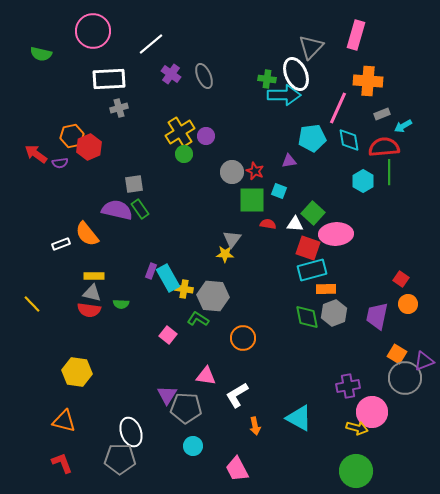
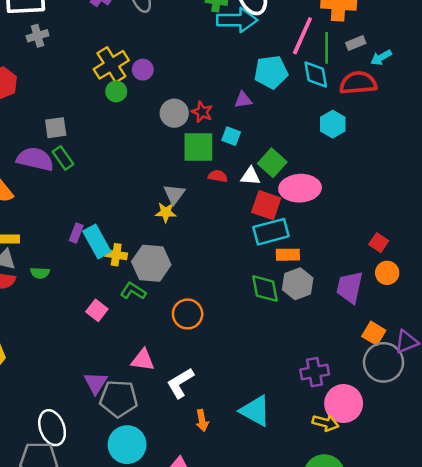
green line: (389, 172) -> (327, 48), moved
cyan circle: (193, 446) -> (127, 445), size x1.6

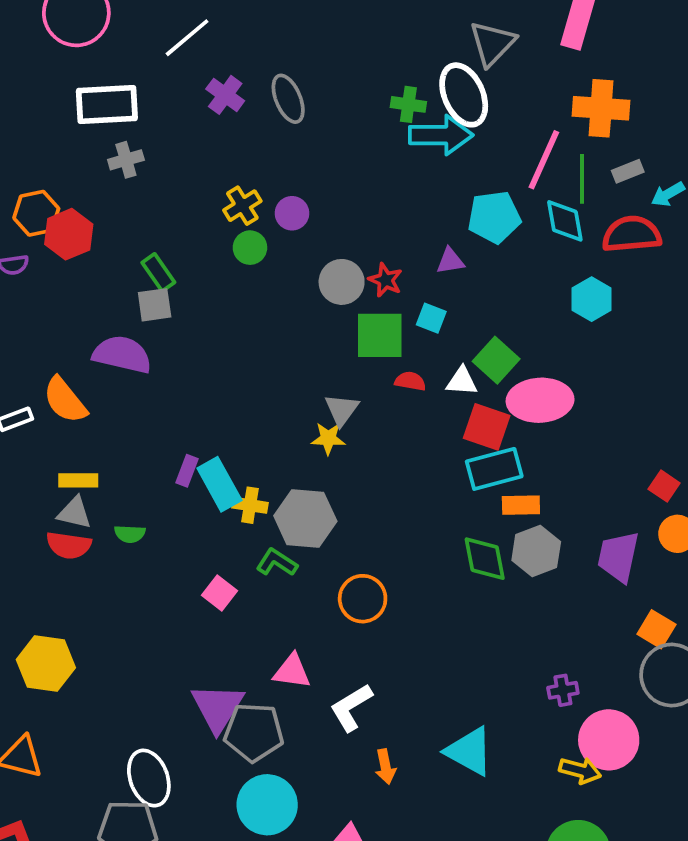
yellow cross: (111, 65) -> (242, 206), size x0.7
green rectangle: (63, 158) -> (158, 272), moved
purple cross: (315, 372) -> (563, 690), size x0.7
purple triangle: (96, 383) -> (218, 707), size x1.4

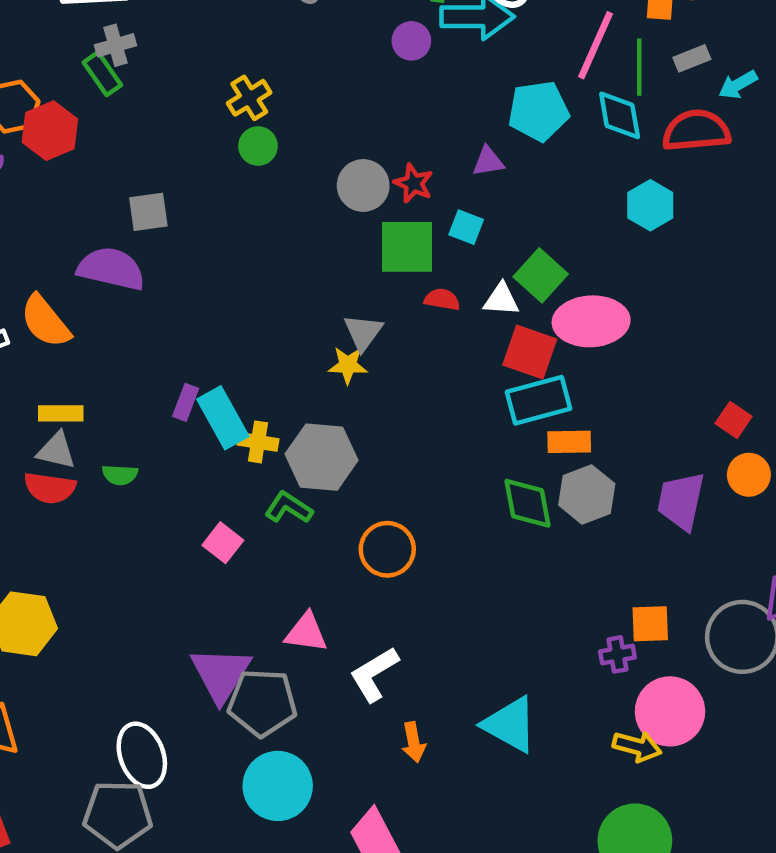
purple circle: (292, 213) -> (411, 41), moved
green rectangle: (158, 272) -> (102, 74), moved
orange square: (656, 629) -> (650, 624), moved, turned -33

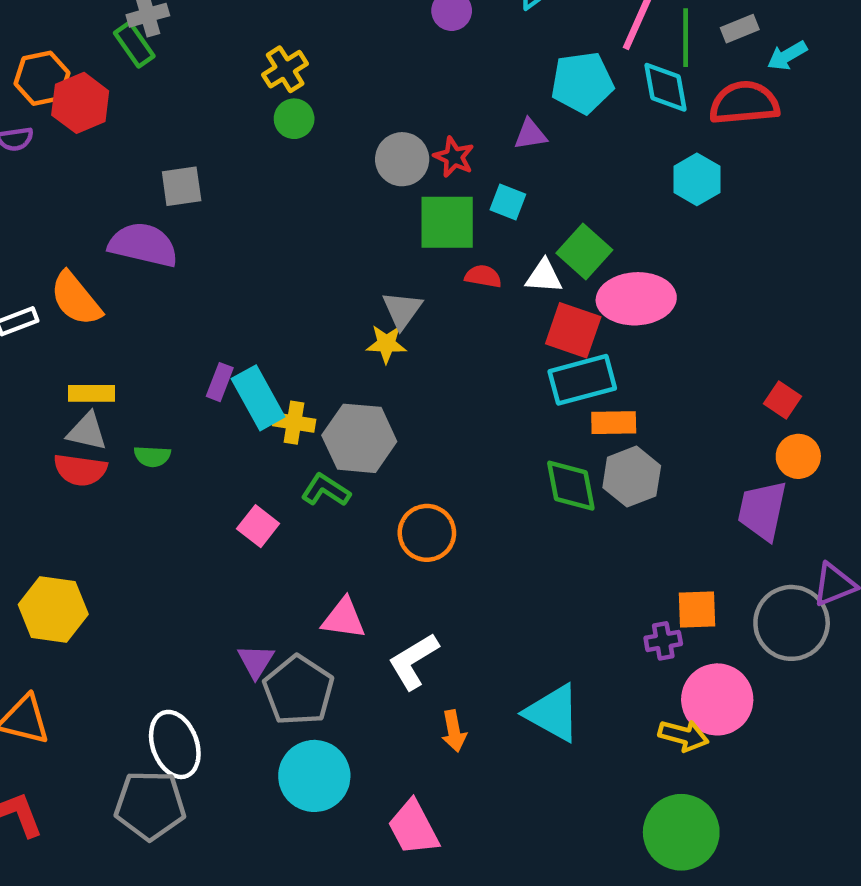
purple trapezoid: (681, 501) -> (762, 510), moved
purple triangle: (221, 674) -> (256, 661), size x0.6
gray pentagon: (262, 703) -> (299, 690), turned 30

